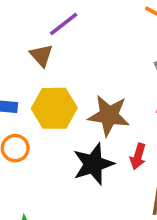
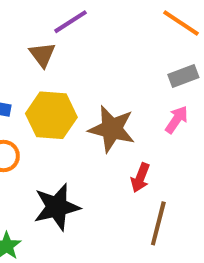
black star: (93, 164) -> (57, 207), moved

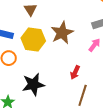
brown star: (112, 129) -> (62, 33), moved, turned 30

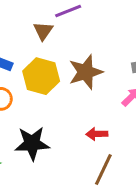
red arrow: (75, 72) -> (97, 134), turned 56

